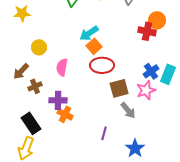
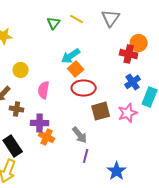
blue cross: (151, 71) -> (133, 82), moved
brown cross: (35, 86) -> (17, 109), turned 32
gray arrow: (128, 110) -> (80, 135), moved

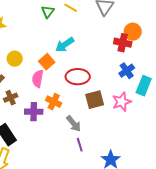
orange square: (76, 69) -> (47, 62), moved
brown cross: (17, 109) -> (11, 98), turned -32
orange cross: (47, 137) -> (54, 102), moved
purple line: (86, 156) -> (80, 145), turned -32

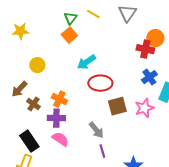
cyan arrow: (65, 45) -> (86, 62), moved
orange square: (47, 62) -> (69, 35), moved
pink semicircle: (38, 79) -> (60, 139), moved, turned 114
brown cross: (11, 98) -> (33, 104), turned -32
orange cross: (54, 102) -> (59, 99), moved

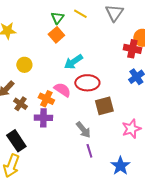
pink star: (144, 108) -> (131, 129), moved
pink semicircle: (60, 139) -> (62, 90), moved

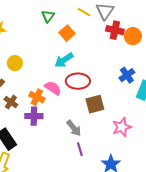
yellow line: (80, 14) -> (84, 12), moved
orange square: (56, 35) -> (67, 33), moved
red cross: (132, 49) -> (115, 30), moved

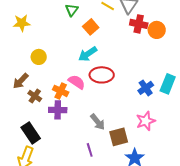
blue cross: (127, 75) -> (146, 88), moved
brown square: (95, 104) -> (119, 137), moved
purple line: (80, 149) -> (90, 150), moved

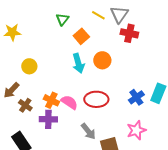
orange circle: (157, 30) -> (102, 60), moved
cyan arrow: (88, 54) -> (78, 63), turned -72
red ellipse: (102, 75) -> (96, 99), moved
pink semicircle: (77, 82) -> (69, 102), moved

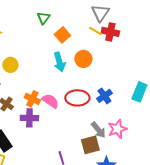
yellow line: (98, 15) -> (95, 31), moved
blue cross: (136, 97) -> (104, 96), moved
gray arrow: (88, 131) -> (98, 130), moved

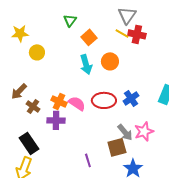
yellow circle: (10, 65) -> (37, 52), moved

